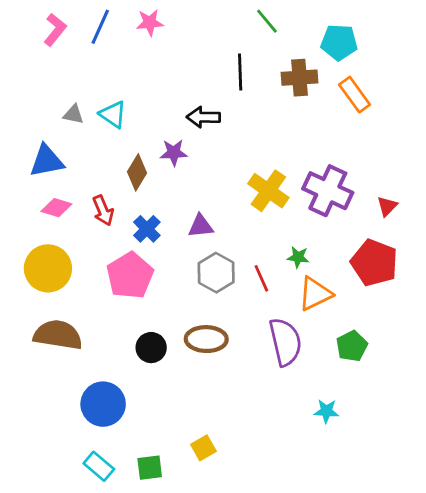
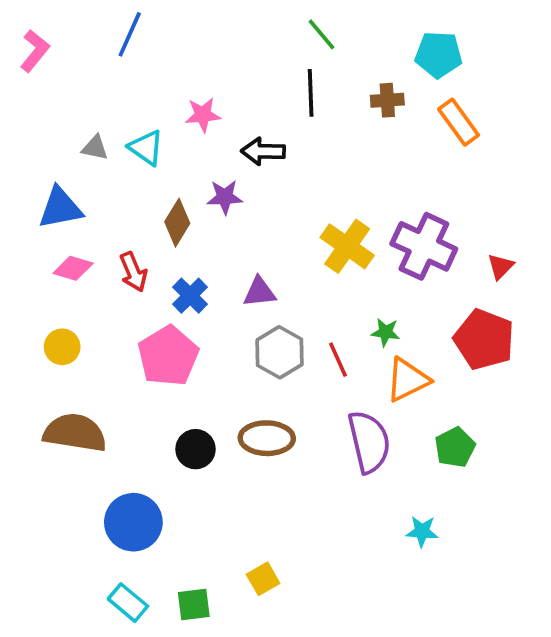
green line: (267, 21) -> (322, 34), moved
pink star: (150, 23) -> (203, 115), moved
pink L-shape: (55, 30) -> (35, 51), moved
brown cross: (299, 78) -> (387, 100), size x0.7
yellow circle: (48, 268) -> (62, 347), size x0.6

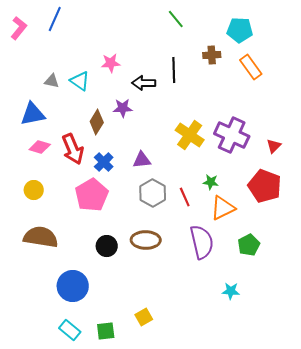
blue line: (130, 34) -> (55, 19), moved
black line: (311, 93) -> (174, 70), moved
red arrow: (133, 272) -> (73, 149), size x1.4

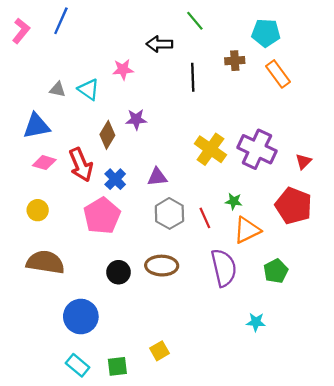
black arrow: (144, 83) -> (159, 44), moved

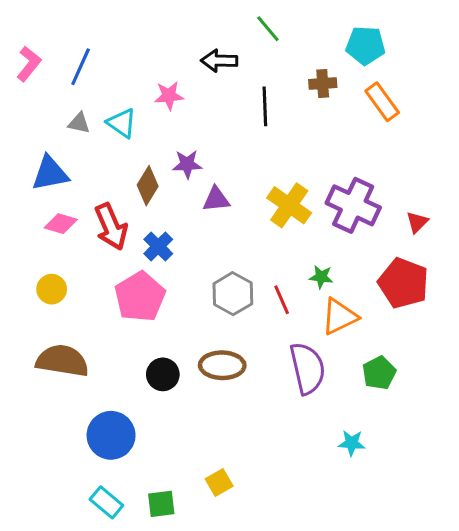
blue line: (61, 21) -> (81, 67), moved
pink L-shape: (21, 31) -> (29, 64), moved
purple triangle: (157, 177) -> (216, 199), moved

